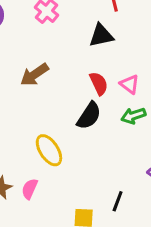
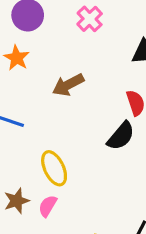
yellow ellipse: (49, 150) -> (54, 168), moved

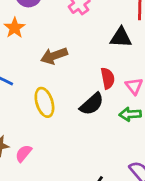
yellow ellipse: (54, 168) -> (44, 102), moved

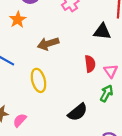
black semicircle: (92, 104) -> (78, 112), moved
green arrow: (130, 114) -> (107, 93), turned 119

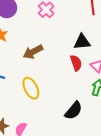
black triangle: (102, 32) -> (82, 42), moved

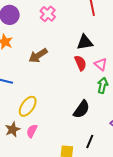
yellow ellipse: (31, 88) -> (28, 106), moved, turned 65

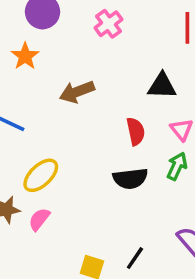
red semicircle: (80, 63) -> (136, 131), moved
black semicircle: (81, 109) -> (130, 179), moved, turned 36

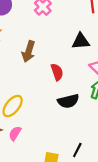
brown arrow: (77, 92) -> (29, 51), turned -45
red semicircle: (136, 131) -> (57, 72), moved

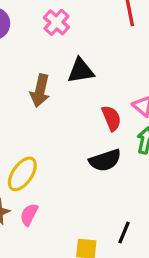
black triangle: (81, 41) -> (81, 71), moved
red semicircle: (57, 72) -> (111, 118), moved

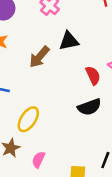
brown arrow: (40, 91) -> (39, 57), turned 30
pink semicircle: (29, 215) -> (38, 160), moved

